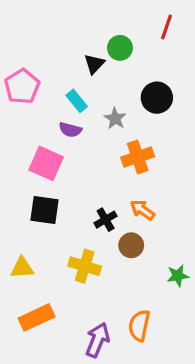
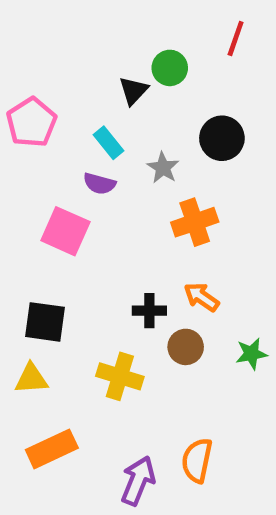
black square: (45, 210) -> (45, 322), moved
black cross: (106, 220) -> (149, 311), turned 30
green star: (178, 276) -> (251, 354), moved

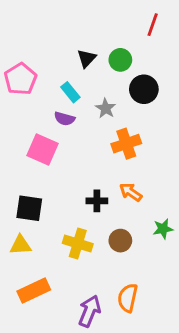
green circle: (170, 68) -> (120, 60), moved
brown circle: (186, 347) -> (120, 241), moved

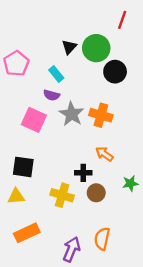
green circle: (120, 60) -> (96, 48), size x1.5
gray star: (106, 108) -> (72, 114), moved, size x1.5
orange cross: (126, 144) -> (101, 115), turned 35
black cross: (97, 201) -> (83, 173), moved

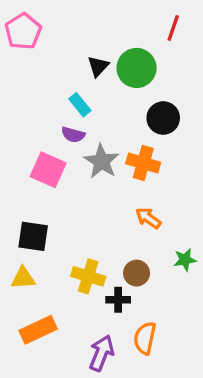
pink pentagon: (16, 63) -> (23, 31), moved
black circle: (115, 72) -> (163, 118), moved
black cross: (83, 173) -> (118, 300), moved

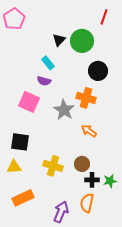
gray star: (102, 161) -> (64, 110), moved
green star: (185, 260) -> (110, 181), moved
black cross: (118, 300) -> (92, 180), moved

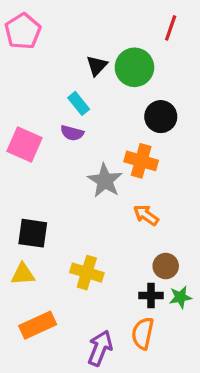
pink square: (29, 102) -> (24, 144), moved
brown circle: (82, 164) -> (166, 266), moved

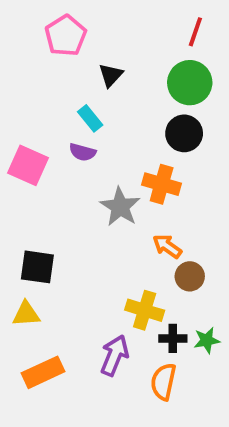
pink pentagon: (23, 31) -> (66, 36), moved
green circle: (134, 67) -> (190, 83), moved
brown circle: (166, 266) -> (190, 276), moved
yellow cross: (87, 273) -> (145, 310), moved
purple arrow: (100, 348) -> (114, 355), moved

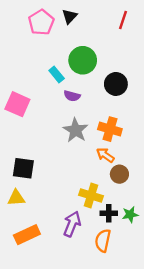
black triangle: (111, 75) -> (70, 16), moved
green circle: (190, 83) -> (83, 60), moved
purple semicircle: (83, 152) -> (72, 96), moved
orange cross: (162, 184) -> (110, 129), moved

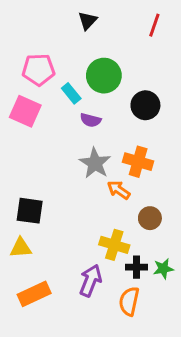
pink pentagon: (41, 22) -> (39, 70), moved, turned 30
pink square: (17, 104) -> (25, 111), moved
orange arrow: (105, 155) -> (119, 190), moved

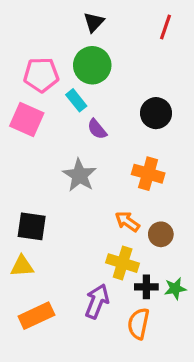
green circle: (104, 76) -> (92, 65), moved
purple semicircle: (90, 120) -> (97, 129), turned 36
gray star: (95, 163) -> (79, 175), moved
orange arrow: (119, 190) -> (127, 222), moved

